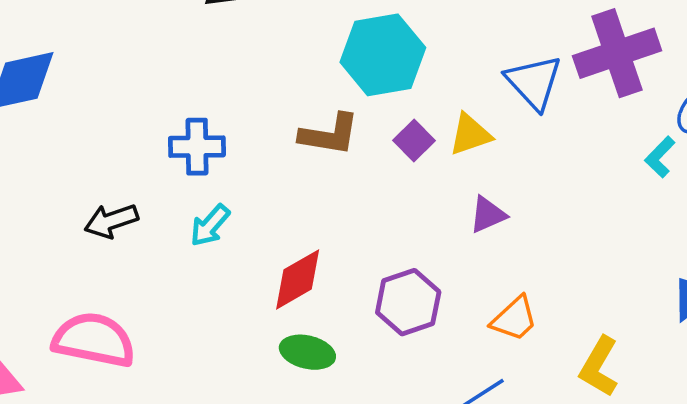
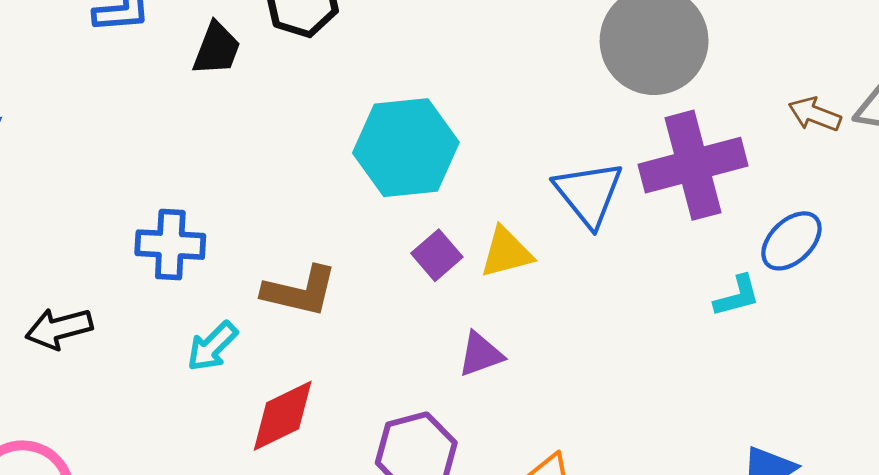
brown L-shape: (329, 134) -> (300, 291), moved
cyan L-shape: (660, 157) -> (737, 296), turned -153
purple triangle: (488, 215) -> (480, 354), moved
cyan arrow: (210, 225) -> (212, 346), moved

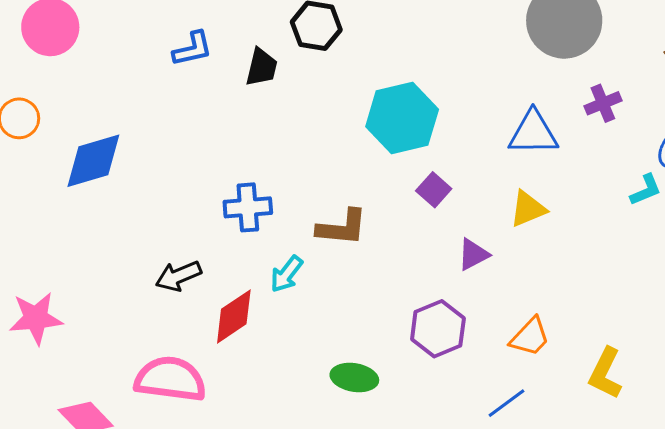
purple cross: (693, 165) -> (603, 103), size x0.5
blue triangle: (589, 194) -> (533, 133), turned -44
yellow triangle: (506, 252) -> (528, 209), moved
red diamond: (283, 416) -> (234, 317), moved

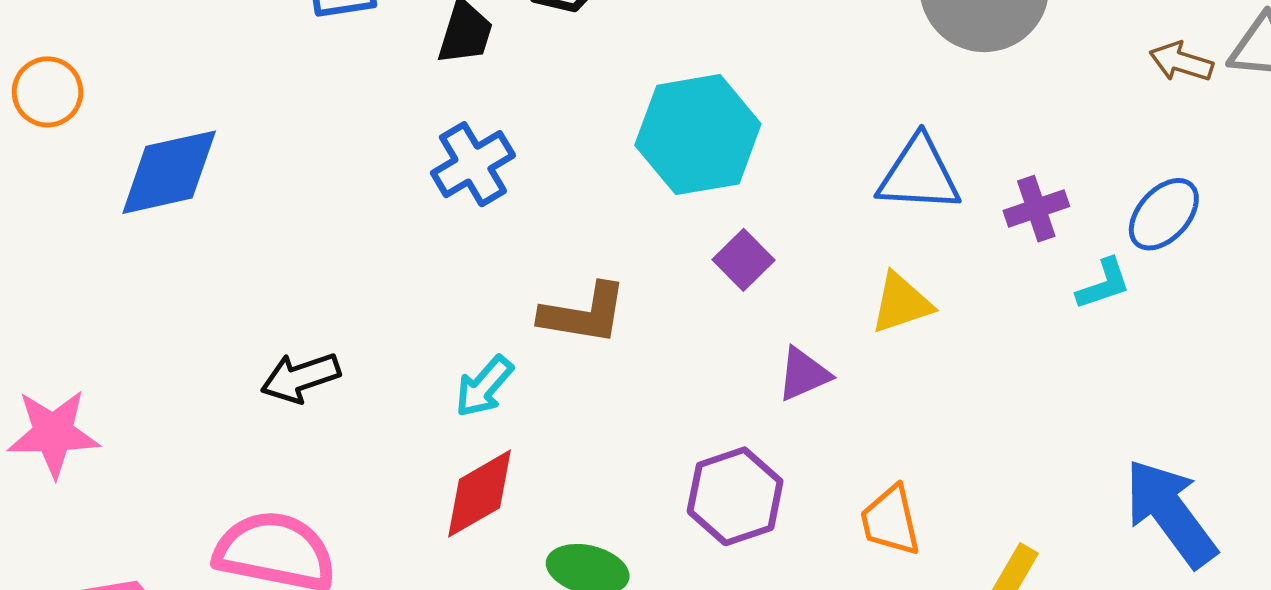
purple cross: (603, 103) -> (1036, 209), moved
blue cross: (248, 207) -> (473, 164), moved, turned -30
red diamond: (234, 317) -> (480, 494), moved
orange trapezoid: (530, 337) -> (890, 521), turned 120

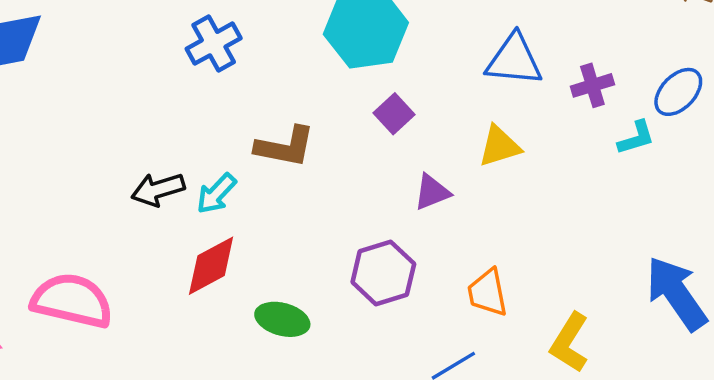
black arrow: (300, 378) -> (158, 190), moved

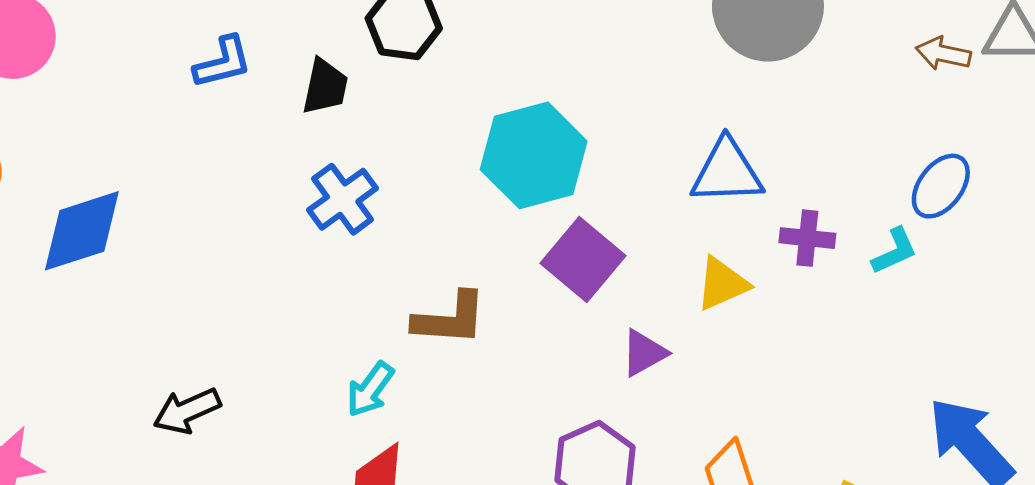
purple cross: (592, 85) -> (807, 238), moved, turned 30
purple square: (394, 114) -> (583, 260), size x1.6
black arrow: (158, 190) -> (187, 411), moved

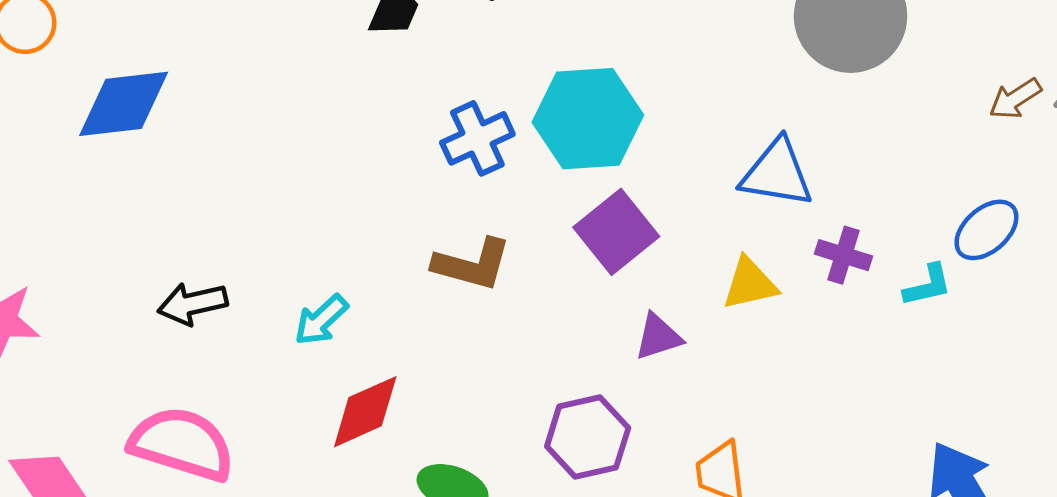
brown arrow: (943, 54) -> (1015, 99), turned -56
blue cross: (343, 199) -> (477, 138), moved
cyan arrow: (370, 389) -> (321, 320), moved

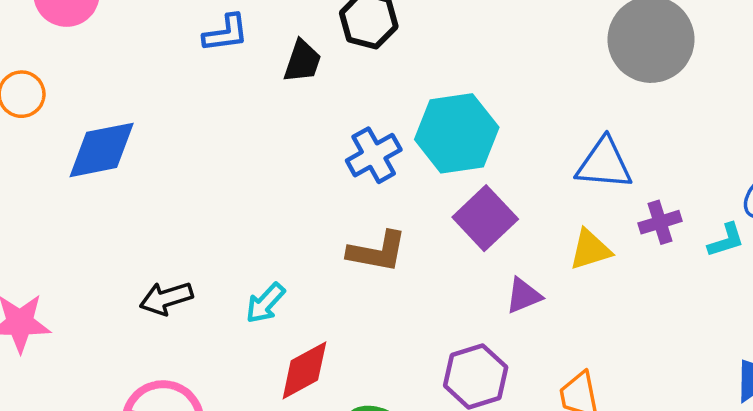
purple cross: (844, 255) -> (660, 222), turned -30

